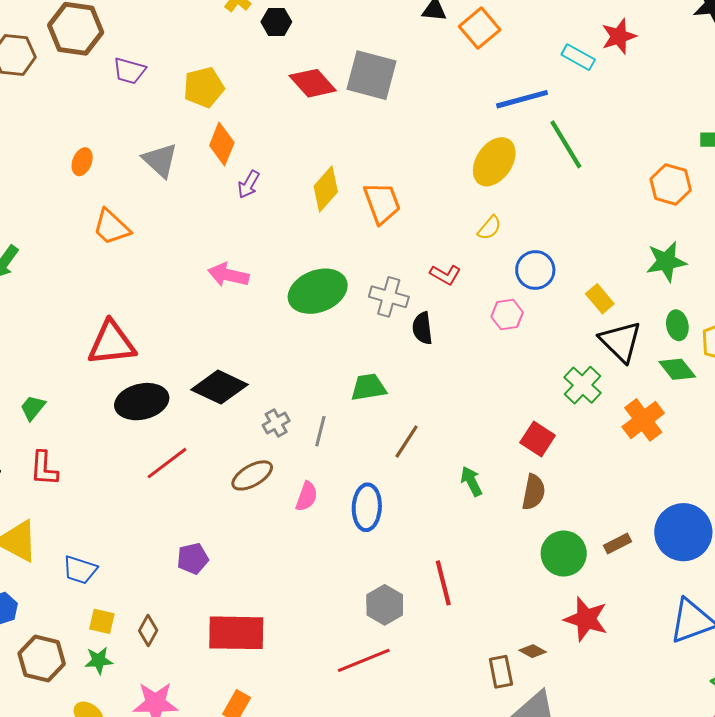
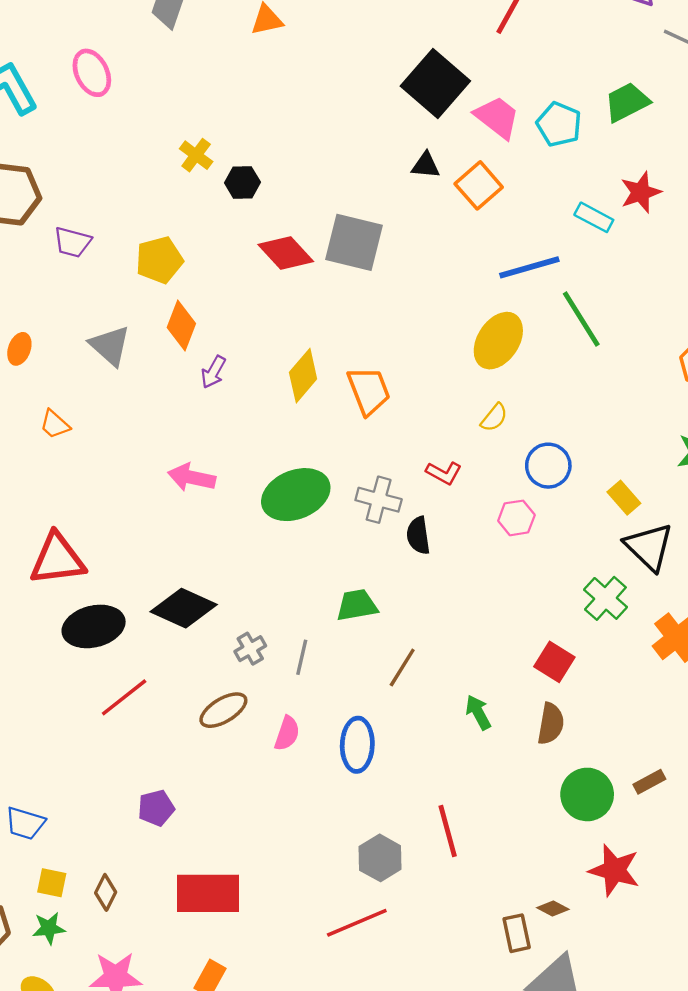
orange trapezoid: (111, 227) -> (55, 424), size x0.7

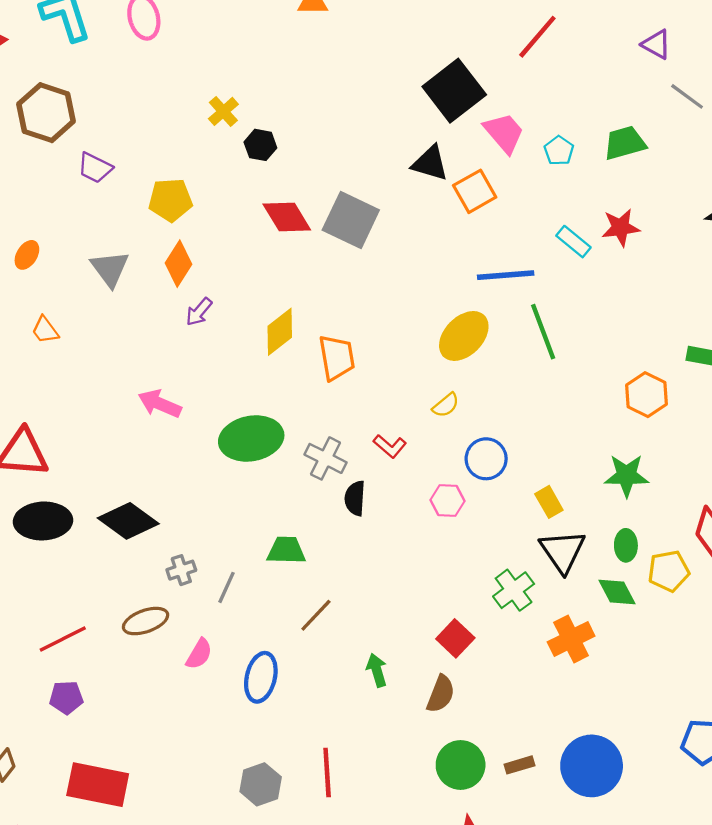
cyan pentagon: (559, 124) -> (559, 151), size x0.7
black triangle: (426, 165) -> (430, 163), size x1.4
red line: (124, 697) -> (63, 639), moved

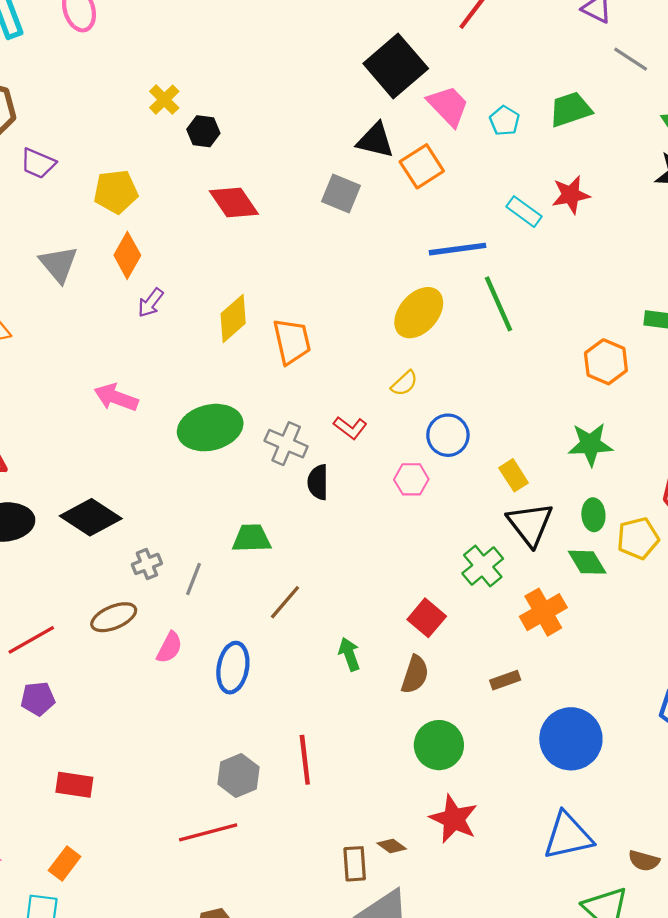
gray square: (351, 220) -> (341, 194), moved, size x0.7
brown rectangle: (520, 765) -> (505, 680), moved
red rectangle: (98, 785) -> (74, 785), size x0.6

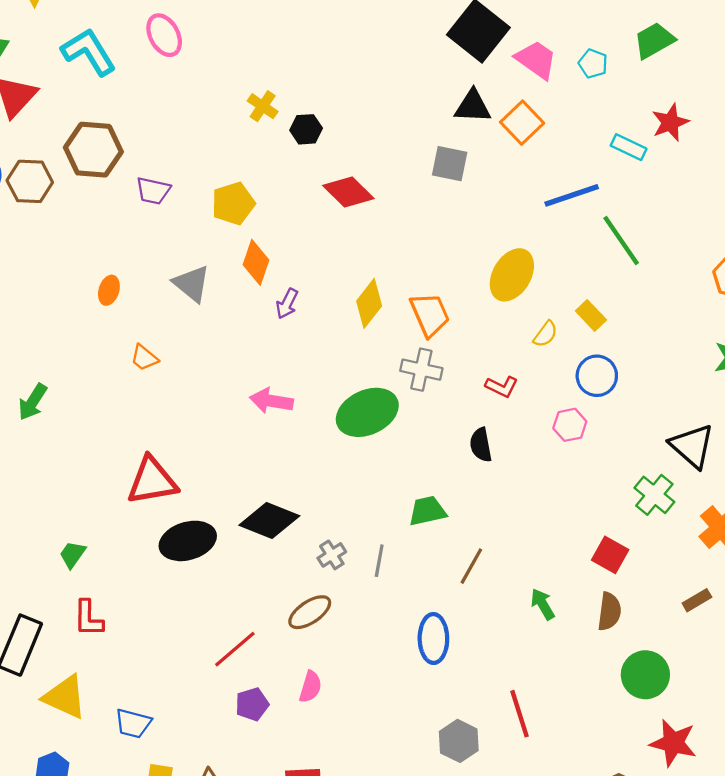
yellow ellipse: (419, 313) -> (512, 275), moved
gray cross: (286, 444) -> (421, 370), moved
yellow rectangle: (514, 475) -> (591, 315), moved
pink semicircle: (169, 647) -> (310, 687), moved

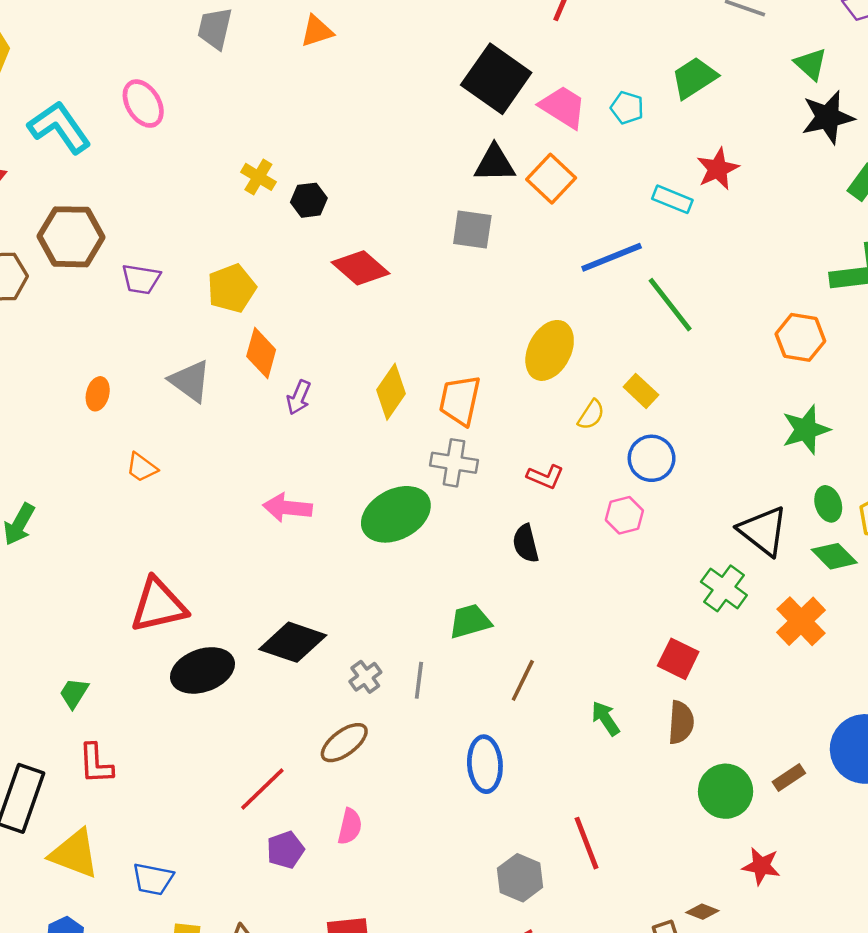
orange trapezoid: (430, 315) -> (460, 400), turned -141
brown rectangle: (697, 600) -> (789, 778), moved
red star: (673, 743) -> (761, 866), size x0.7

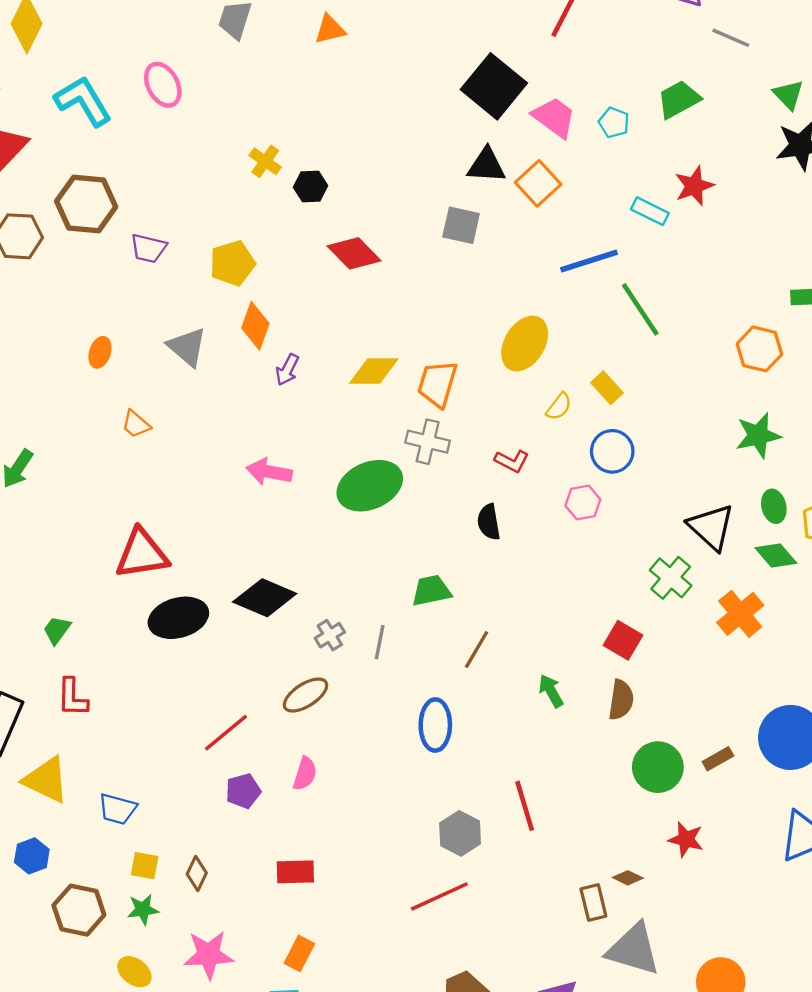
yellow diamond: (391, 392) -> (374, 371), turned 51

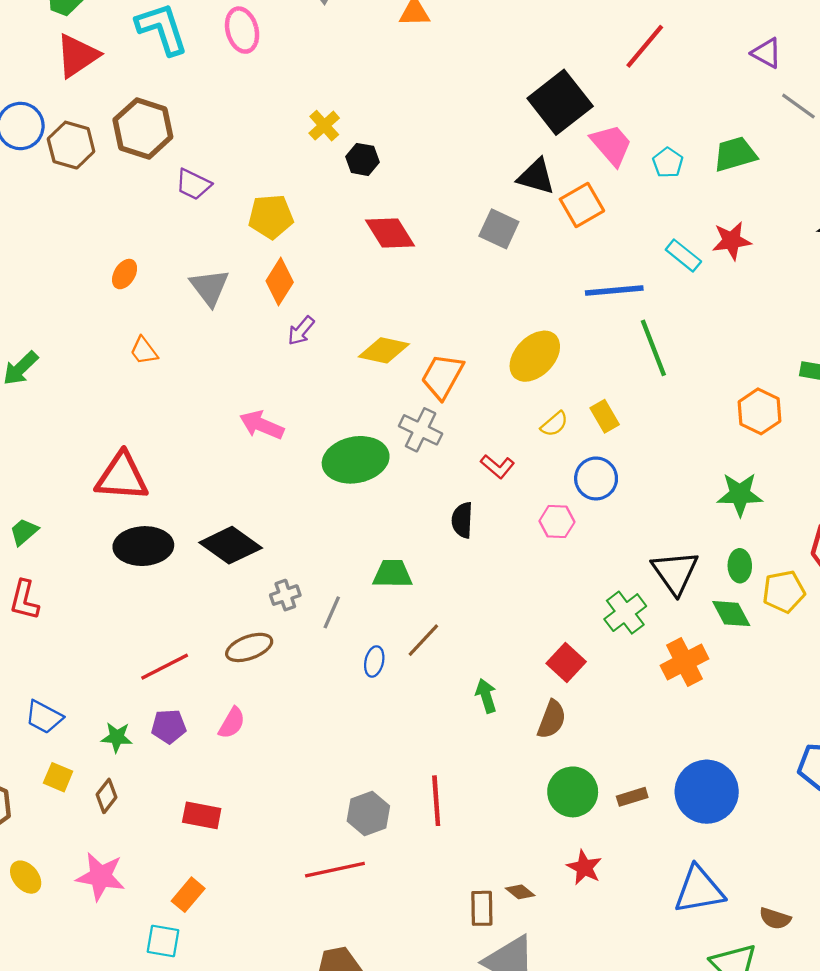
blue ellipse: (435, 725) -> (374, 661), moved, size x0.6
green star: (143, 909) -> (117, 737), moved

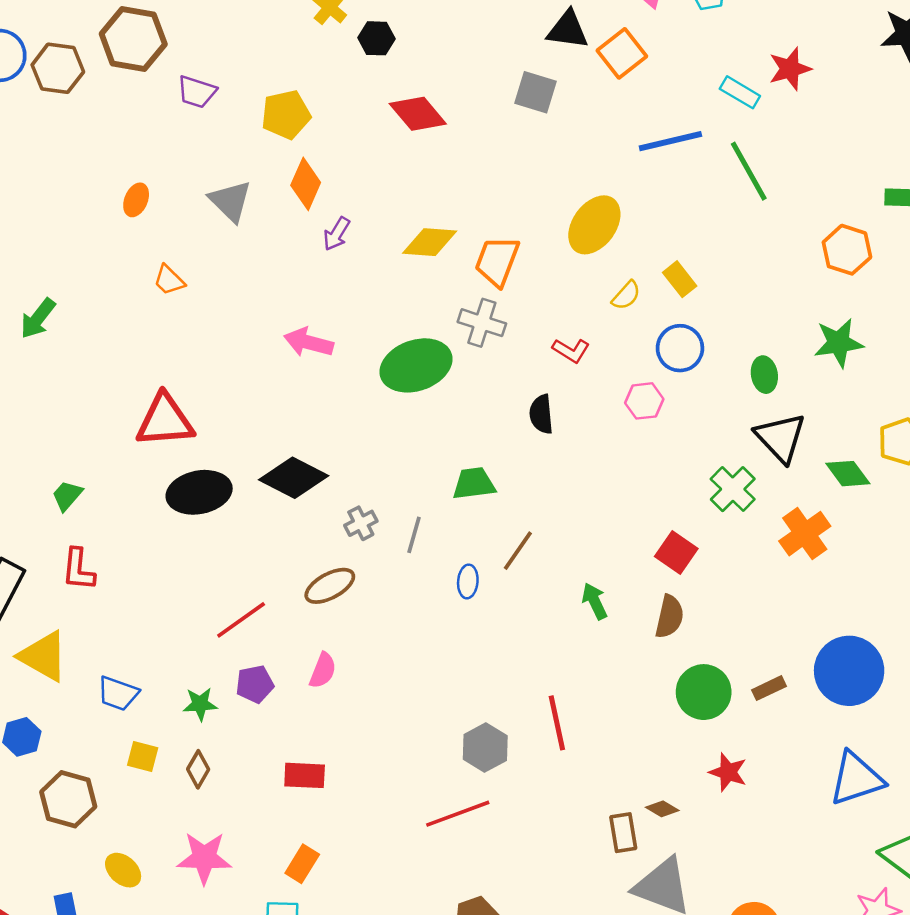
green line: (653, 348) -> (749, 171), moved
green ellipse: (740, 566) -> (764, 375), moved

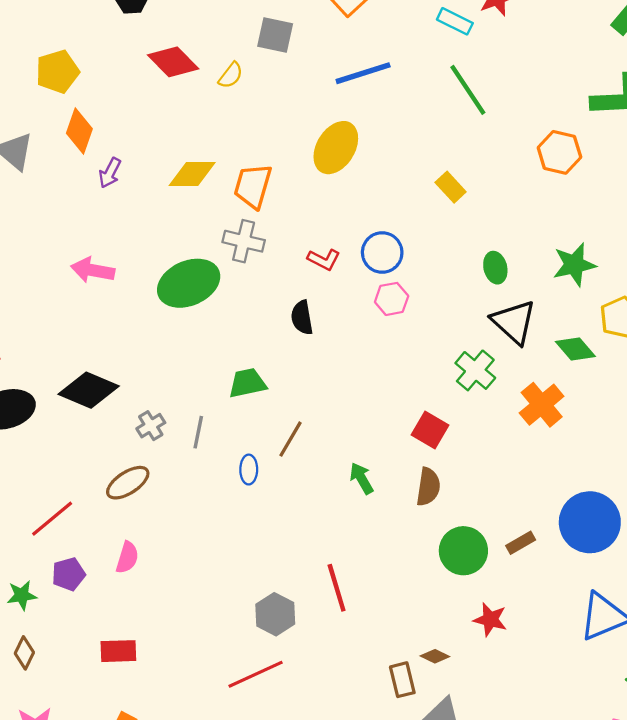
blue line: (670, 141) -> (363, 73), moved
yellow rectangle: (680, 279) -> (451, 187), moved
yellow semicircle: (626, 295) -> (231, 75), moved
green star: (839, 343) -> (574, 265), moved
blue circle: (680, 348) -> (382, 253), moved

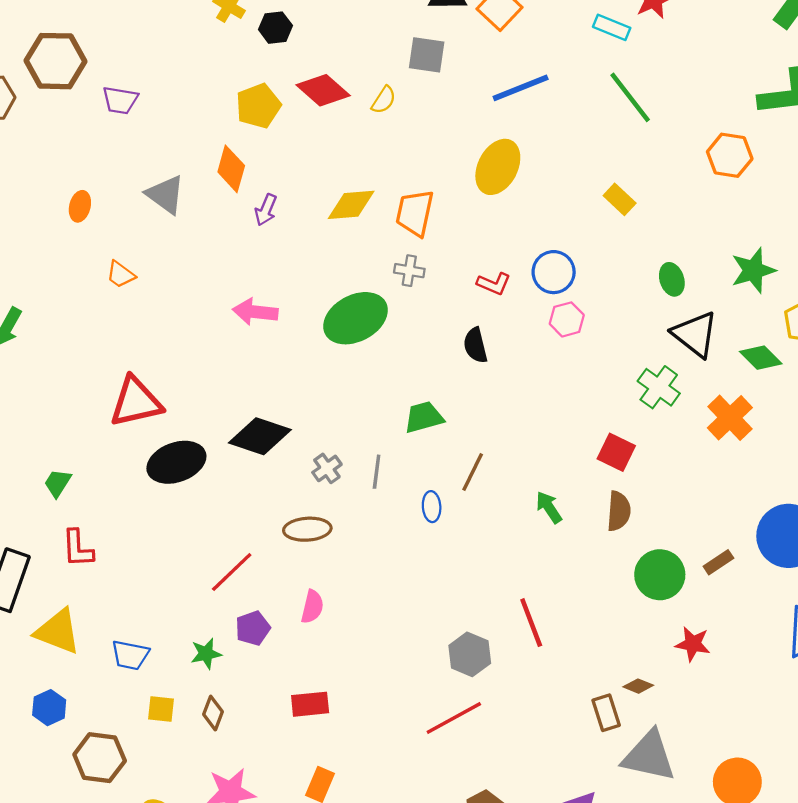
yellow pentagon: (57, 72) -> (258, 106), moved
gray cross: (244, 241) -> (409, 271), size x0.7
brown ellipse: (128, 483) -> (307, 529), turned 33

